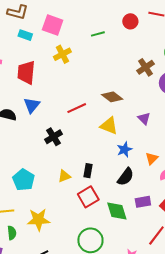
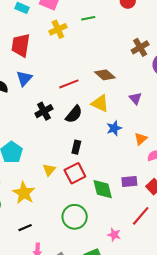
green line: (98, 34) -> (88, 18), moved
yellow triangle: (64, 176) -> (49, 170), moved, turned -32
black semicircle: (126, 177) -> (74, 114), moved
yellow star: (38, 220) -> (24, 193), turned 30

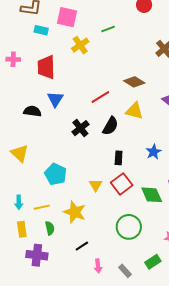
blue star: (114, 128) -> (154, 152), moved

